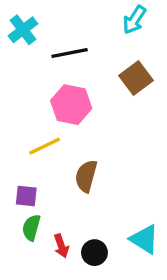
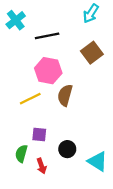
brown semicircle: (86, 176) -> (65, 95), moved
purple square: (26, 196) -> (39, 135), moved
black circle: (94, 253) -> (67, 149), moved

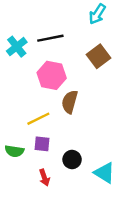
cyan cross: (16, 20) -> (17, 47), moved
yellow line: (30, 99) -> (38, 119), moved
green semicircle: (21, 154) -> (14, 151), moved, turned -96

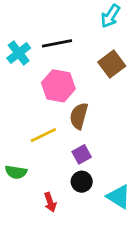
purple square: (42, 144) -> (82, 154), moved, turned -35

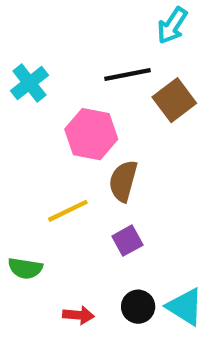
black line: (57, 43) -> (127, 75), moved
black circle: (82, 182) -> (138, 307), moved
red arrow: (50, 202) -> (78, 315), turned -66

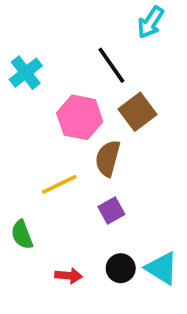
black line: (127, 75) -> (111, 65), turned 66
brown square: (174, 100) -> (137, 112), moved
green semicircle: (25, 268) -> (22, 235), turned 60

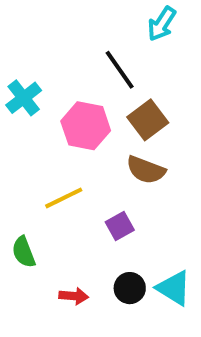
cyan cross: (26, 73) -> (24, 98), moved
brown semicircle: (108, 158) -> (146, 170), moved, turned -84

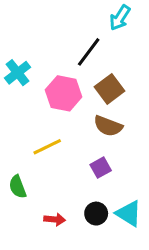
black line: (120, 70) -> (89, 52), turned 72
purple square: (120, 226) -> (101, 168), moved

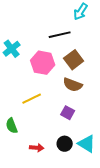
black line: (89, 52) -> (60, 35), turned 40
purple square: (101, 168) -> (68, 113), turned -32

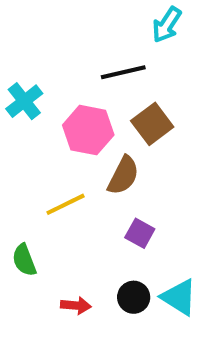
brown semicircle: (73, 85) -> (123, 175), moved, turned -84

